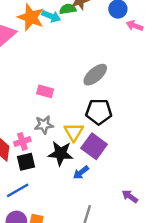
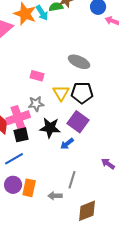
cyan arrow: (51, 16) -> (42, 13), turned 35
gray ellipse: (95, 75) -> (79, 62), turned 65
yellow triangle: (74, 132) -> (61, 93), moved
pink cross: (22, 141) -> (18, 118), size x1.6

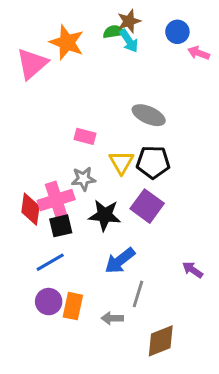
cyan arrow: (42, 13) -> (129, 41), moved
blue arrow: (67, 144) -> (120, 261), moved, size x1.5

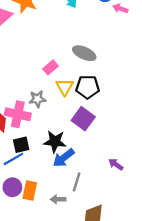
pink rectangle: (85, 136) -> (51, 67), moved, turned -56
pink cross: (56, 200) -> (18, 114), turned 30
black star: (105, 215) -> (55, 141), moved
black square: (61, 226) -> (21, 145), moved

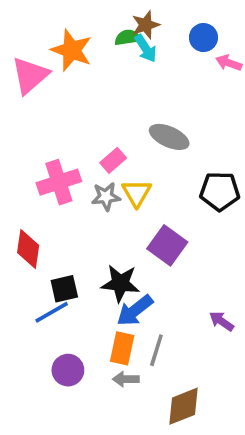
black pentagon: (88, 87) -> (220, 191), moved
gray star: (37, 99) -> (106, 197), moved
pink cross: (18, 114) -> (59, 182), moved, turned -30
purple circle: (12, 187) -> (68, 370), moved
orange rectangle: (30, 191) -> (122, 348), moved

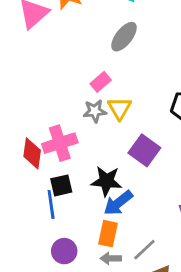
gray ellipse: (169, 137) -> (124, 37), moved, turned -76
pink cross: (59, 182) -> (60, 143), moved
blue line: (52, 312) -> (51, 204), turned -68
gray line: (156, 350) -> (144, 250), moved, turned 30

